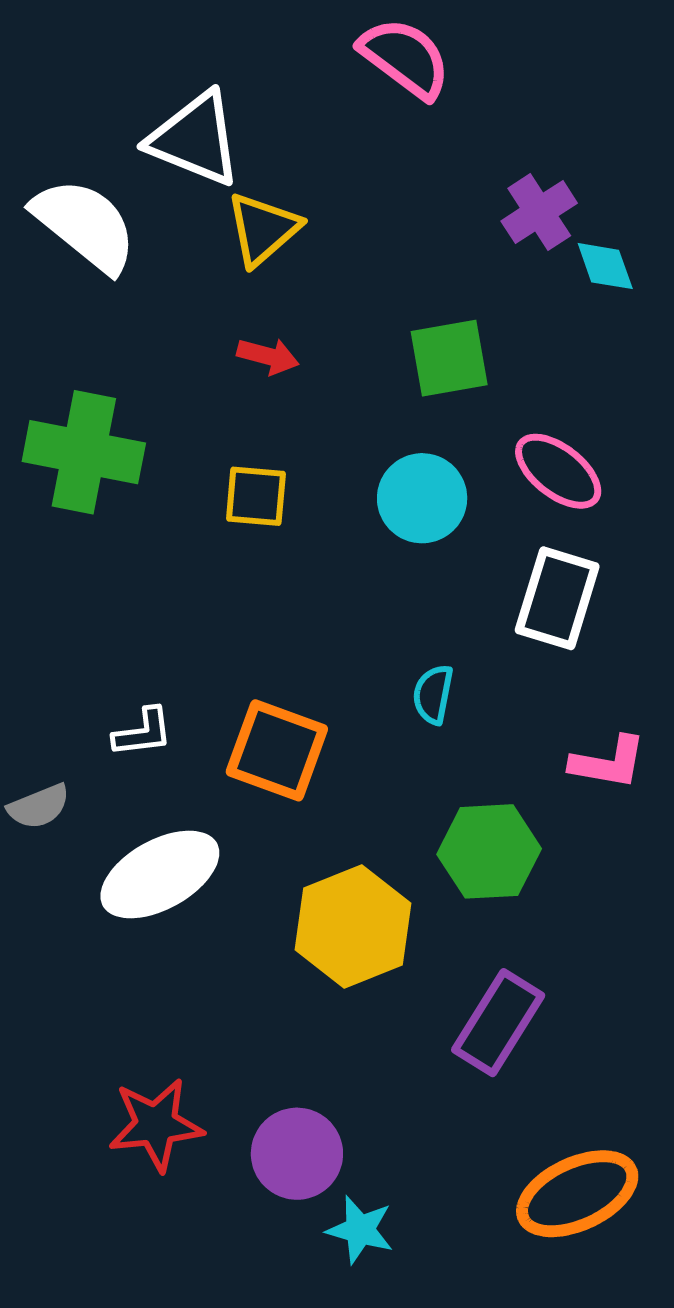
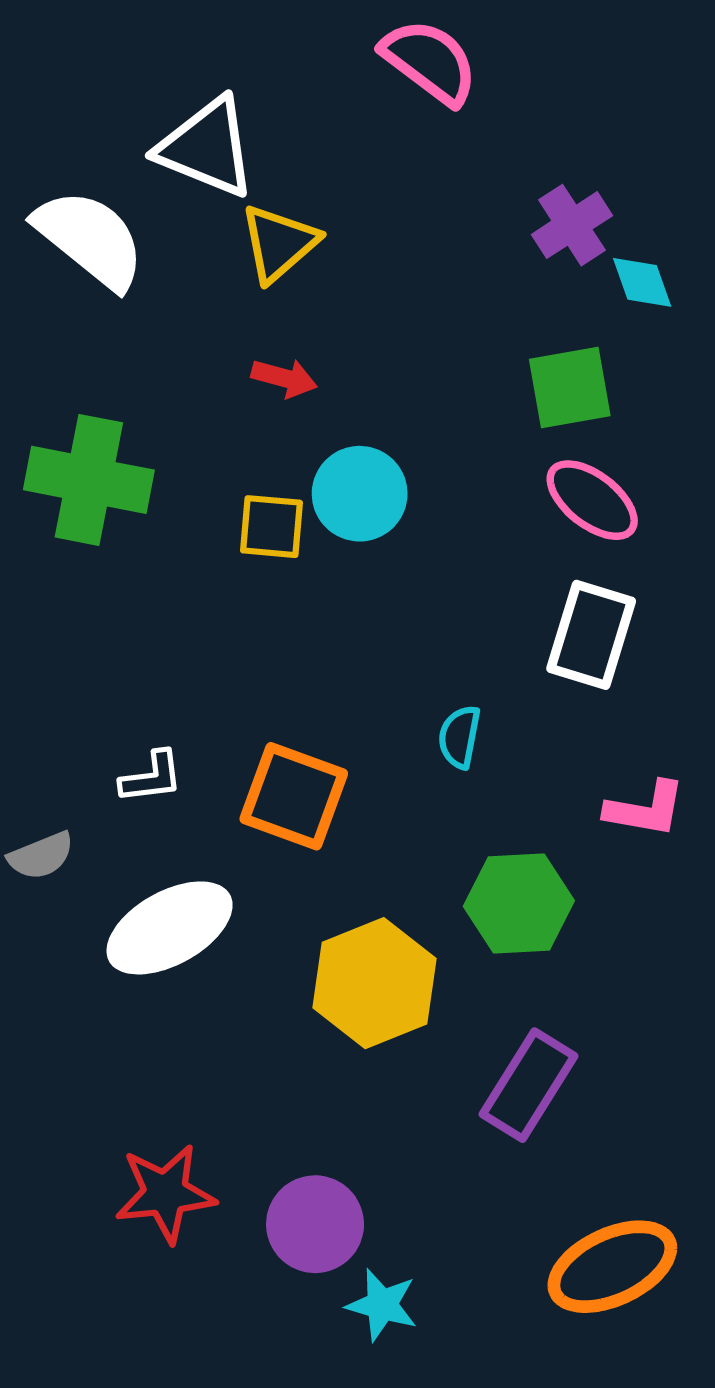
green square: (449, 358) -> (570, 388), moved
cyan circle: (422, 498) -> (360, 494), moved

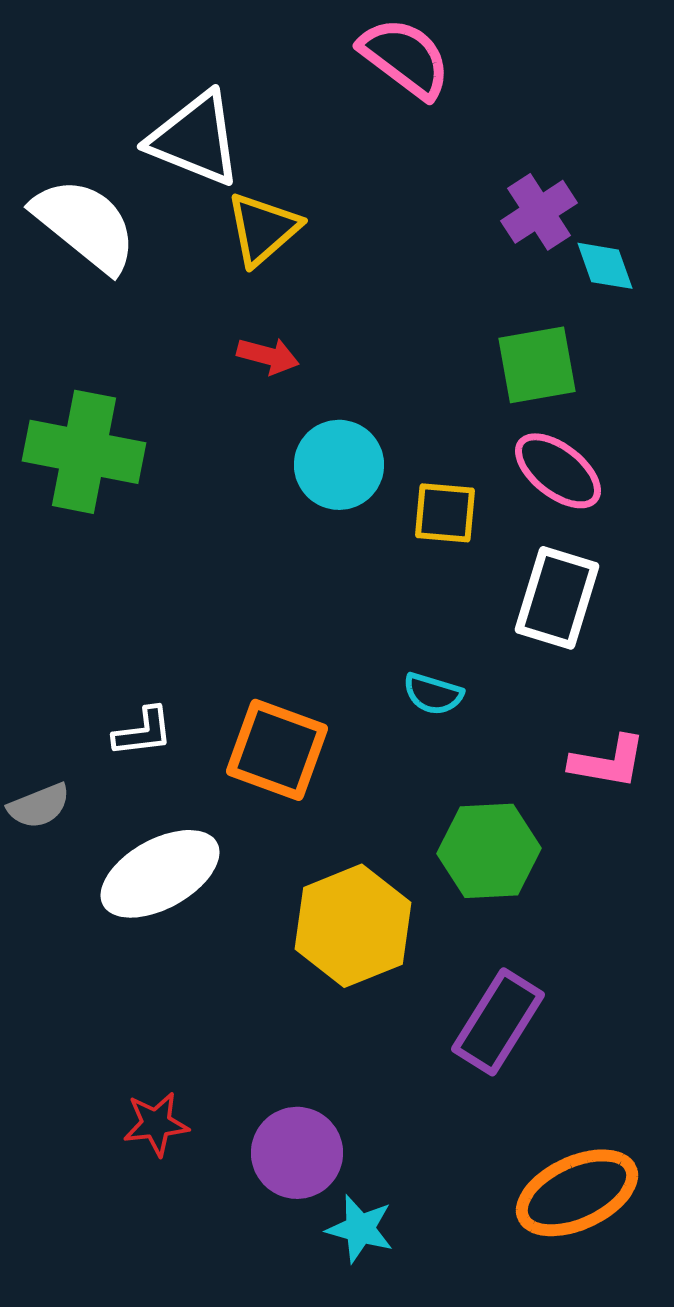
yellow square: (271, 527) -> (445, 513), moved
cyan semicircle: (459, 737) -> (433, 694), turned -84
red star: (165, 1193) -> (156, 1124), size x0.7

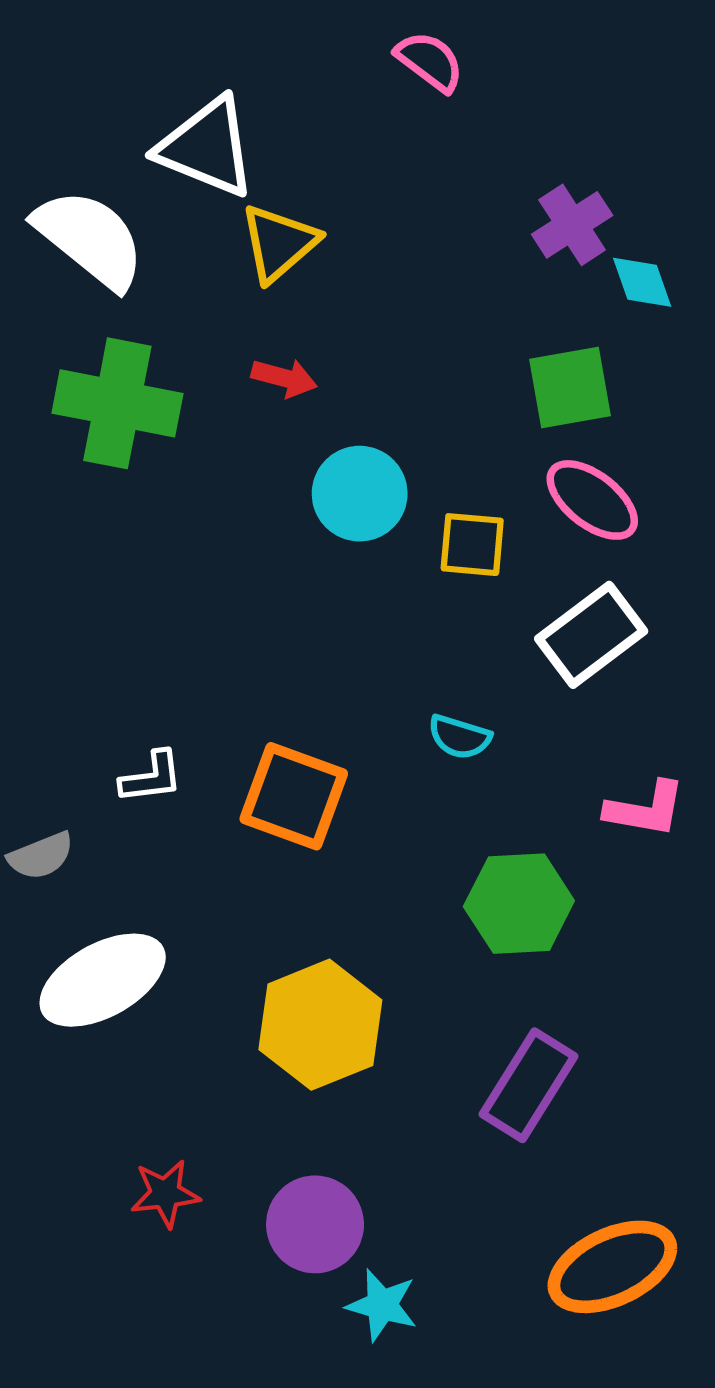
pink semicircle: (405, 58) -> (430, 61), size x0.7
green cross: (84, 452) -> (117, 403), moved
white rectangle: (557, 598) -> (591, 635), turned 36
white ellipse: (160, 874) -> (103, 980), moved
yellow hexagon: (353, 926) -> (320, 1025), moved

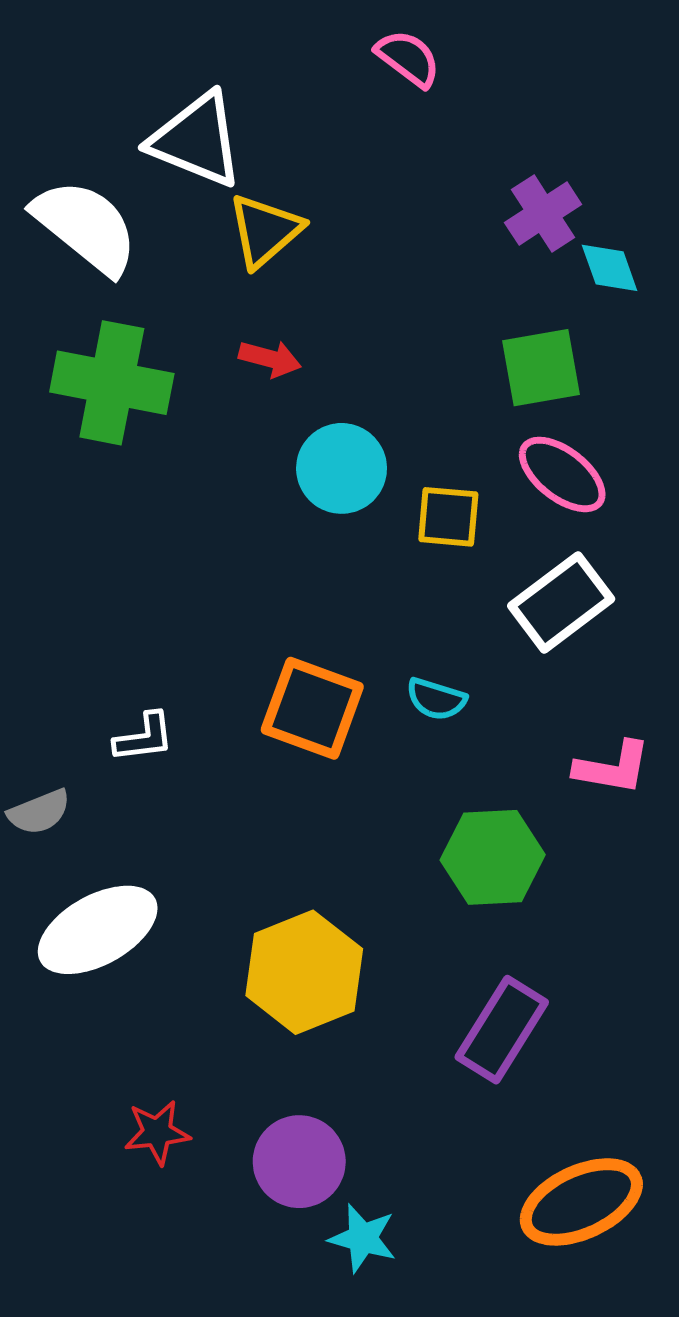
orange square: (294, 796) -> (312, 708), moved

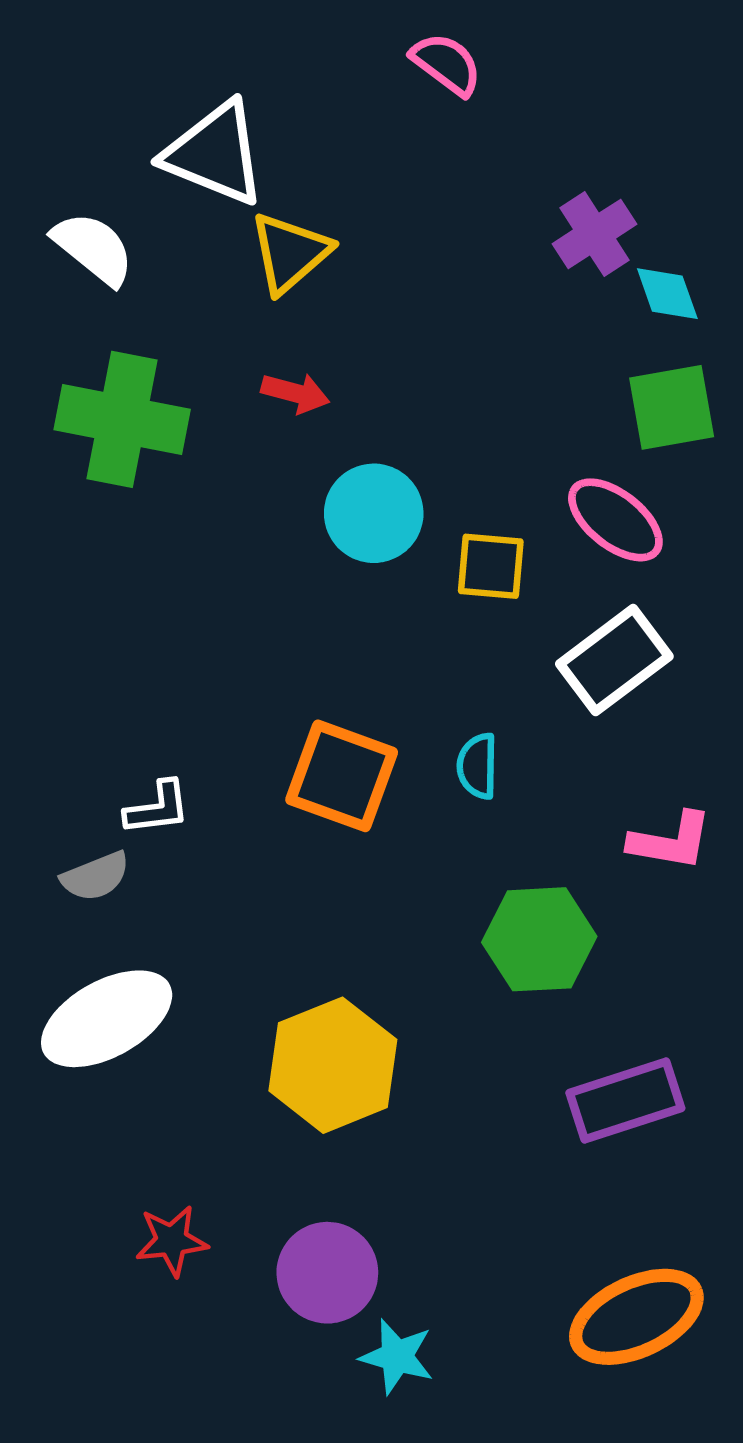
white semicircle: (86, 227) -> (93, 248), size x0.7
green square: (541, 368) -> (672, 407), moved
cyan semicircle: (436, 699) -> (477, 766), turned 74
gray semicircle: (39, 812) -> (96, 876), moved
purple rectangle: (502, 1030) -> (625, 1100), moved, turned 40

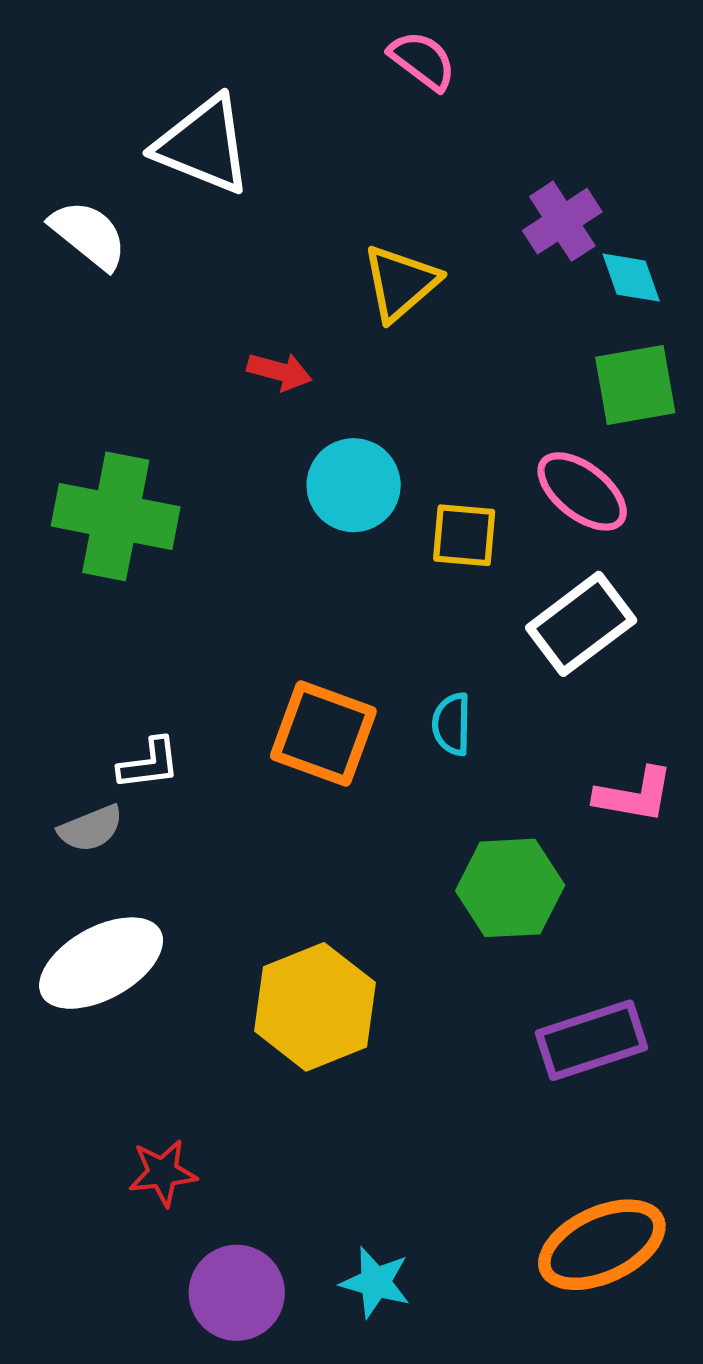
yellow triangle: (290, 253) -> (401, 283), moved
green cross: (122, 419) -> (116, 516), moved
purple circle: (327, 1273) -> (237, 1293), moved

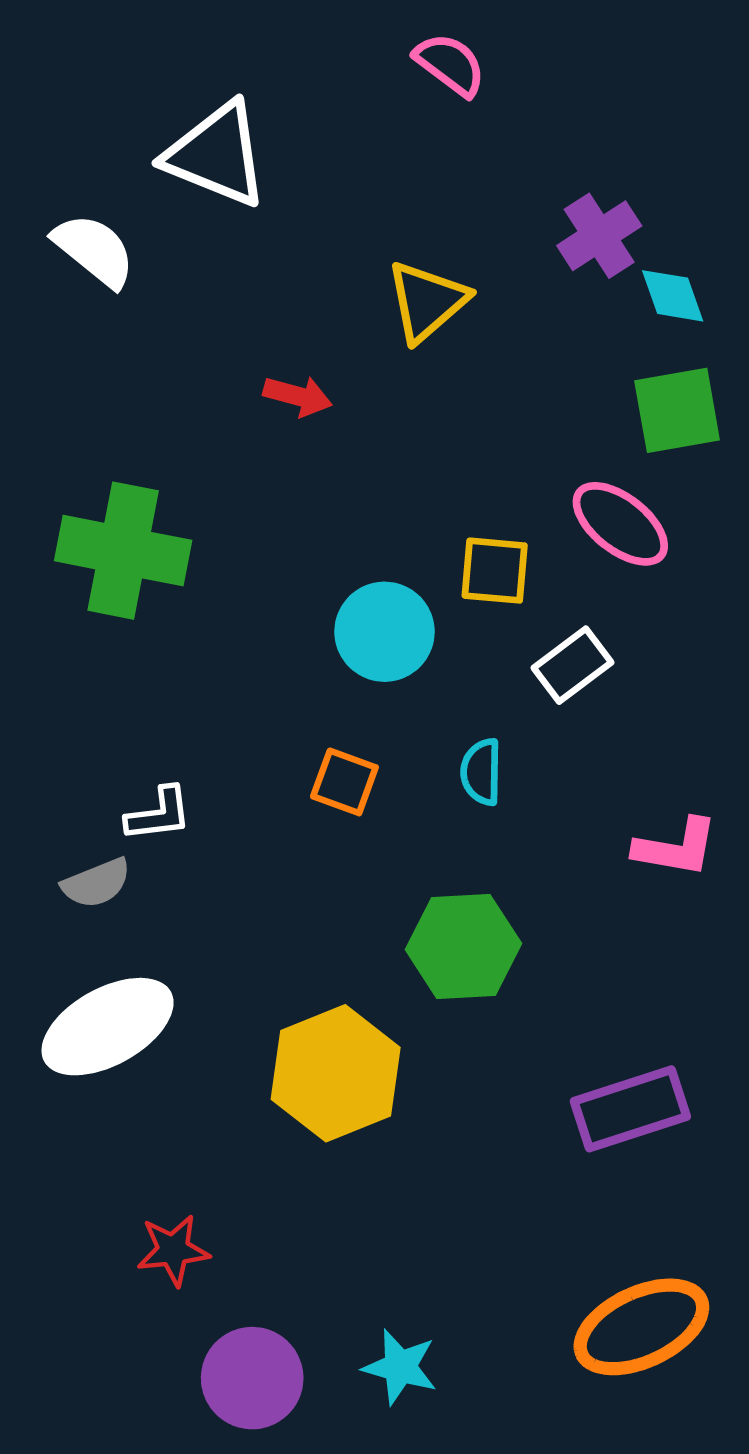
cyan circle: (354, 485) -> (385, 632), moved
white rectangle: (581, 624) -> (572, 665), moved, size x0.7
orange square: (323, 733) -> (344, 782), size x0.6
green hexagon: (510, 888) -> (463, 947), moved

